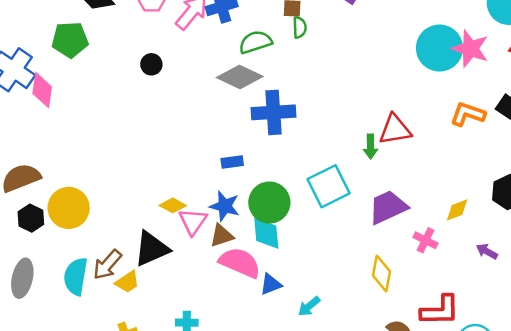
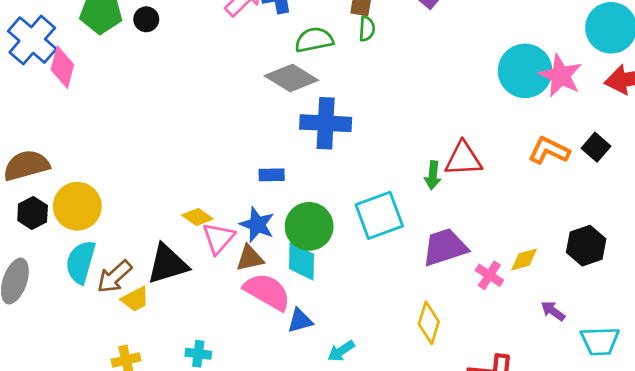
black circle: (151, 64) -> (146, 19), moved
pink cross: (426, 240) -> (489, 275), moved
cyan semicircle: (76, 276) -> (81, 262), moved

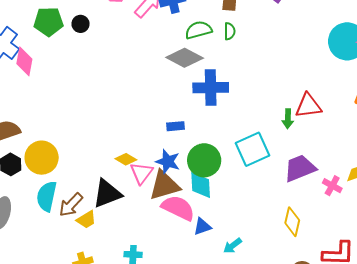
green semicircle: (367, 29) -> (230, 31), moved
brown triangle: (250, 258) -> (164, 185), size x1.6

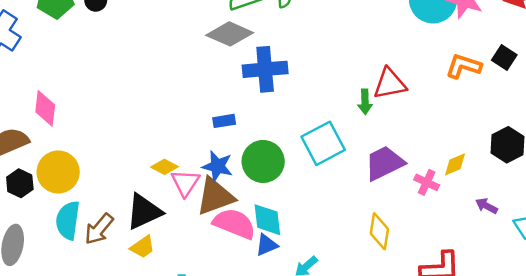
pink diamond: (24, 61) -> (45, 108), moved
cyan diamond: (201, 185) -> (267, 220), moved
yellow trapezoid: (86, 220) -> (143, 247), moved

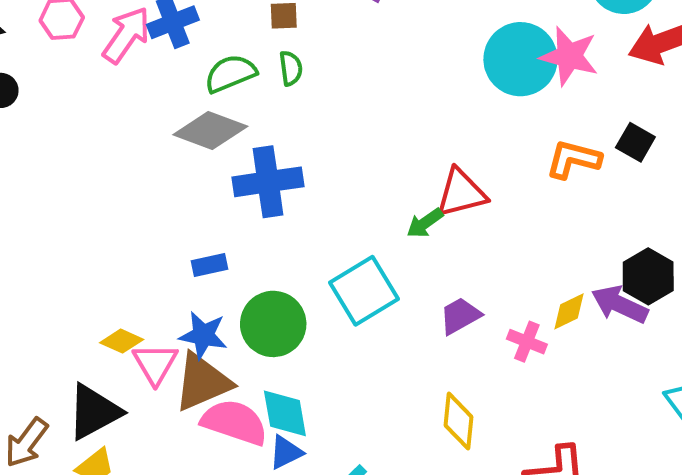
green arrow: (365, 102) -> (425, 223), turned 60
purple trapezoid: (384, 163) -> (460, 316), size x0.7
purple arrow: (486, 206) -> (620, 304), moved, size x1.6

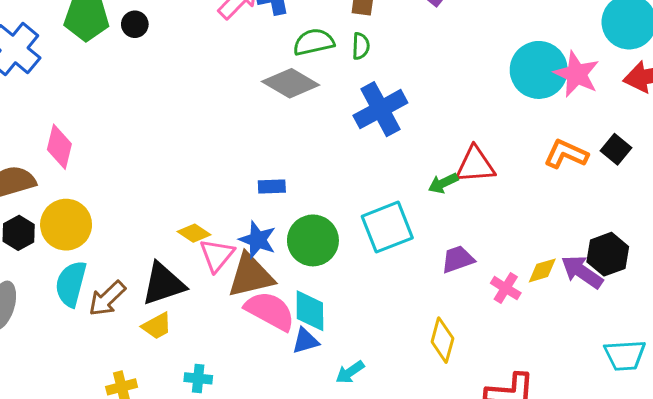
blue cross: (268, 182) -> (380, 109), moved, turned -30

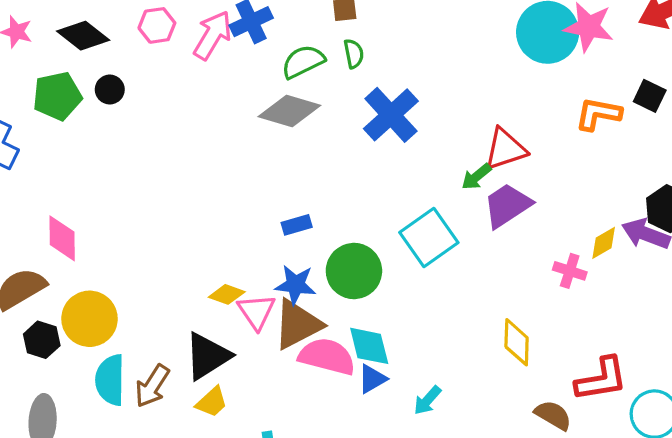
purple trapezoid: (458, 259) -> (507, 205), moved, size x1.4

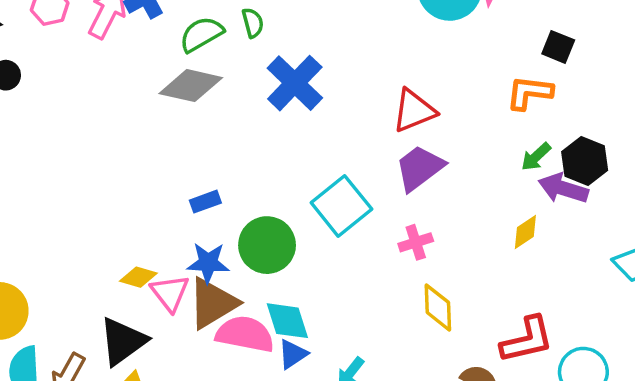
orange L-shape: (598, 114) -> (529, 93), moved
green arrow: (476, 177) -> (536, 157), moved
yellow diamond: (604, 243) -> (525, 232), moved
pink cross: (570, 271) -> (416, 242), moved, turned -32

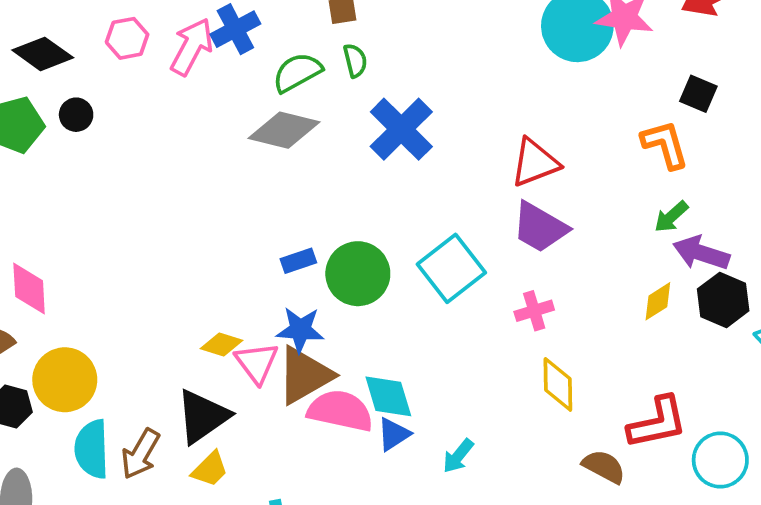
orange L-shape: (529, 93) -> (665, 145), turned 66
black hexagon: (585, 161) -> (723, 300), moved
purple trapezoid: (419, 168) -> (540, 227), turned -114
green circle: (267, 245) -> (358, 274), moved

